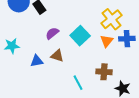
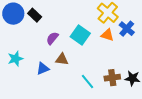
blue cross: (127, 39) -> (127, 29), turned -35
orange triangle: (107, 41) -> (107, 35), turned -40
brown cross: (104, 72) -> (112, 78), moved

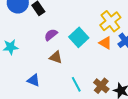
blue triangle: (43, 69) -> (34, 80), moved, turned 32
brown cross: (112, 78) -> (101, 86), turned 35

